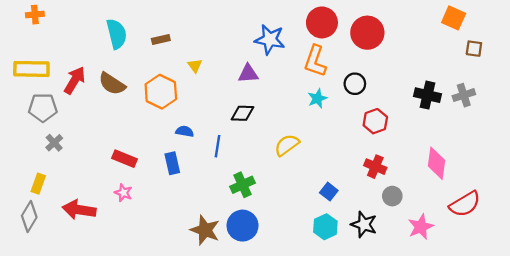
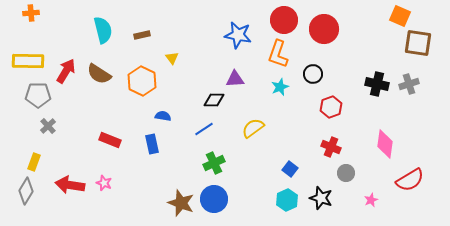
brown square: (474, 49) -> (418, 43), size x1.8
purple triangle: (248, 74) -> (235, 79), moved
blue line: (218, 146) -> (204, 129), moved, turned 48
pink star: (123, 193) -> (104, 183), moved
pink star: (421, 227) -> (371, 200), size x0.6

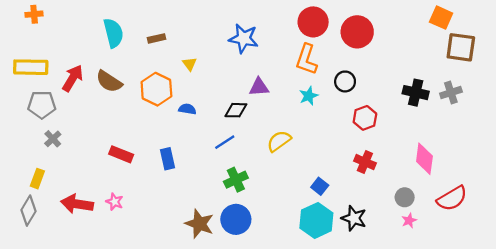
blue star: (238, 35) -> (244, 38), moved
blue semicircle: (163, 116) -> (187, 109), moved
gray circle: (346, 173) -> (405, 197), moved
cyan hexagon: (287, 200) -> (316, 220), size x1.4

